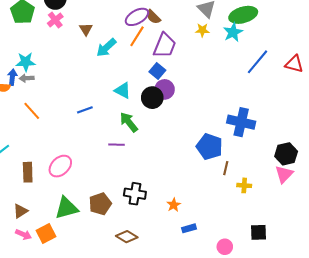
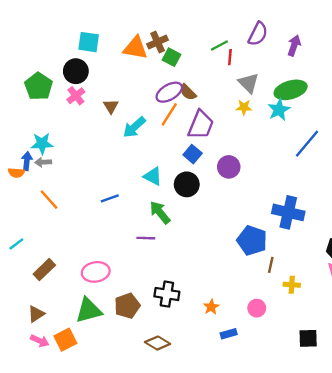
purple circle: (165, 89) -> (229, 167), moved
pink ellipse: (60, 166) -> (96, 272), moved, turned 35
brown rectangle: (28, 172) -> (44, 270), turned 48
pink circle: (225, 247) -> (257, 308), moved

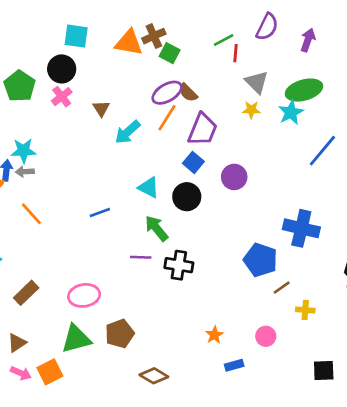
brown line: (271, 265) -> (282, 288), turned 42
black cross: (167, 294) -> (179, 265), moved

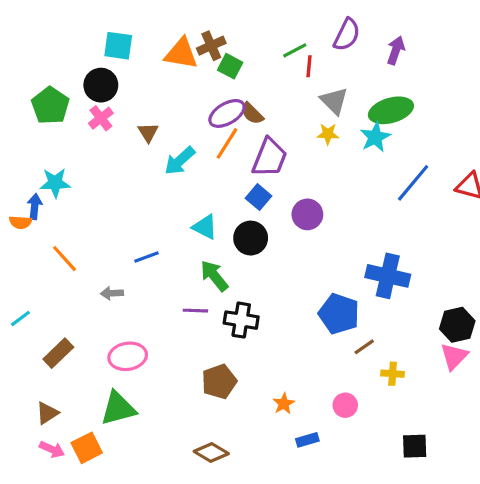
gray arrow: (25, 172) -> (112, 293), moved
brown pentagon: (120, 334) -> (219, 382), moved

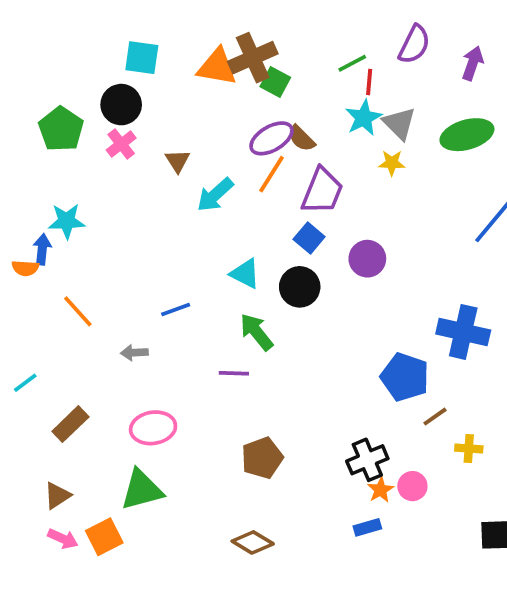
brown cross: (211, 46) -> (253, 58), size x1.4
cyan star: (375, 137) -> (364, 118), moved
black cross: (241, 320) -> (367, 460), moved, turned -32
orange star: (284, 404) -> (380, 490), moved

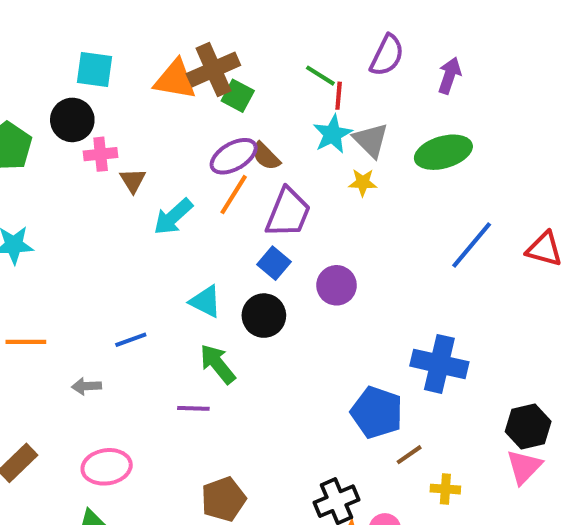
green line: (352, 63) -> (320, 76), turned 60
pink cross: (121, 144) -> (101, 154), moved, turned 32
orange line: (78, 311) -> (26, 342), turned -48

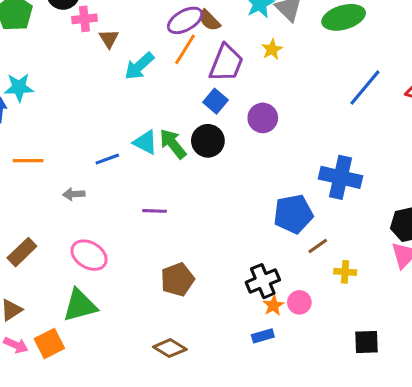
yellow star: (363, 182) -> (272, 49), moved, turned -30
cyan triangle: (205, 301) -> (145, 142), moved
green arrow: (218, 364) -> (173, 144), moved
blue pentagon: (377, 412) -> (293, 214), turned -30
pink ellipse: (107, 467) -> (89, 255), turned 40

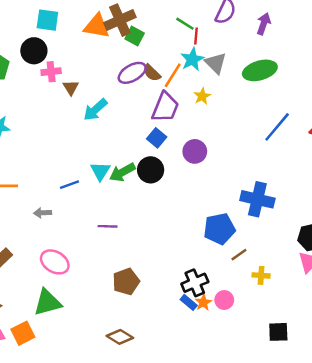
orange line: (185, 49) -> (173, 75), moved
cyan triangle: (145, 142) -> (100, 171), turned 35
green arrow: (173, 144) -> (122, 172), turned -80
blue rectangle: (263, 336) -> (189, 302), moved, turned 56

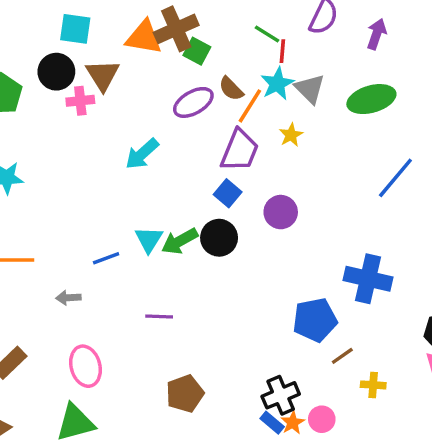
brown semicircle: (152, 73) -> (231, 89), moved
brown triangle: (71, 88) -> (103, 75), moved, size x1.5
pink ellipse: (55, 262) -> (85, 366), turned 44

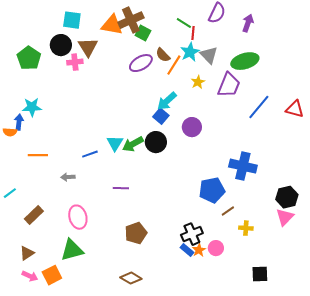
purple trapezoid: (240, 150) -> (229, 85), moved
cyan arrow: (142, 154) -> (167, 101), moved

